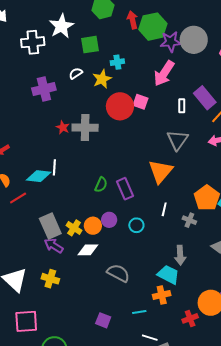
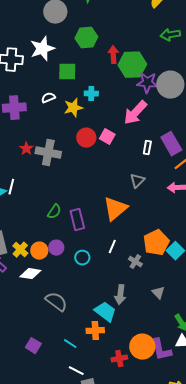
red circle: (120, 106) -> (86, 138), size x0.7
gray triangle: (178, 140) -> (137, 181), size x0.7
cyan line: (139, 312) -> (70, 344), turned 32

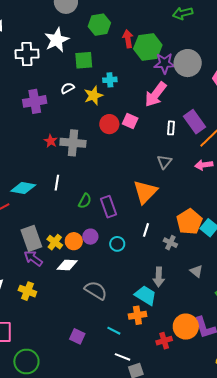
white line: (11, 187) -> (57, 183), moved

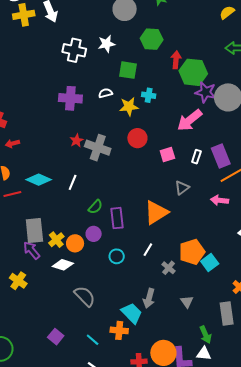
white star: (57, 40) -> (106, 44), size x0.7
pink square: (130, 121) -> (167, 154), moved, turned 35
purple circle: (90, 237) -> (94, 234), moved

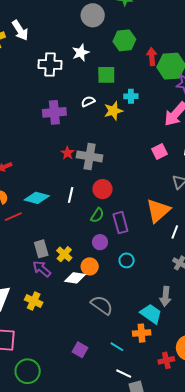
red circle: (137, 138) -> (103, 189), moved
gray rectangle: (34, 231) -> (41, 249), size x0.7
orange circle: (75, 243) -> (90, 266), moved
white line: (148, 250) -> (175, 232), moved

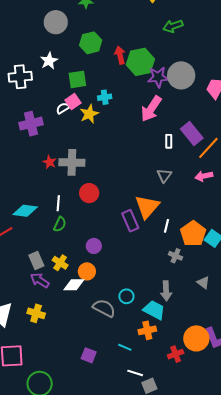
pink square: (159, 151) -> (73, 101), moved
green semicircle: (97, 215) -> (60, 224), moved
purple rectangle: (120, 223) -> (130, 221), moved
cyan circle: (127, 260) -> (126, 296), moved

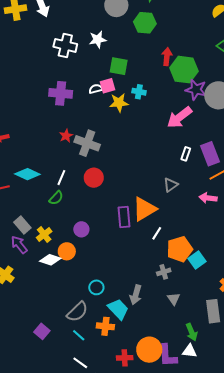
green hexagon: (91, 43) -> (145, 23), moved
gray cross: (176, 256) -> (164, 272), moved, turned 32
gray rectangle: (36, 261) -> (22, 225), turned -36
gray semicircle: (104, 308) -> (77, 312), moved, turned 90

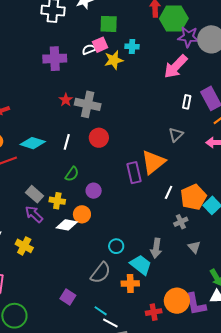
green semicircle: (56, 198) -> (72, 174), moved
white line: (157, 233) -> (169, 192), moved
yellow cross: (44, 235) -> (57, 201), turned -35
cyan line: (79, 335) -> (101, 311), moved

